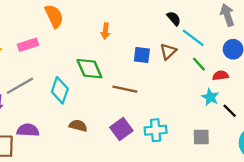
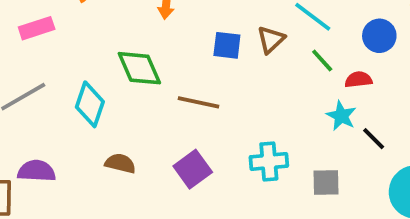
cyan cross: (156, 130) -> (269, 161), moved

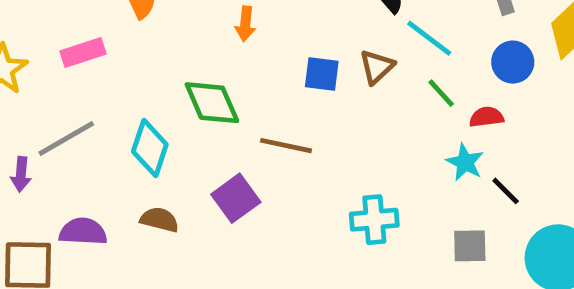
brown semicircle: (120, 163) -> (159, 220), moved
purple square: (193, 169) -> (236, 198), moved
gray square: (326, 182) -> (470, 246), moved

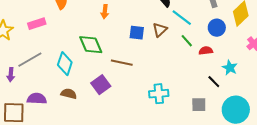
cyan star: (465, 162) -> (230, 68), moved

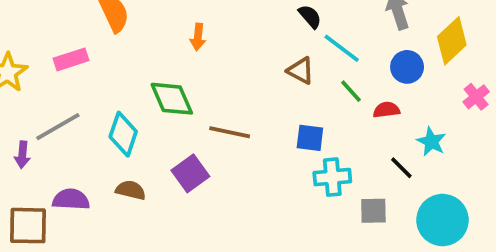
brown triangle: (160, 30) -> (301, 71), turned -49
blue square: (137, 33) -> (310, 138), moved
cyan cross: (159, 94) -> (332, 177), moved

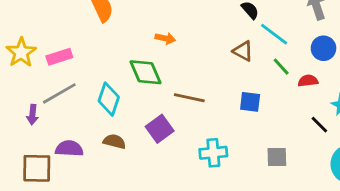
orange arrow: (198, 37) -> (165, 38), moved, turned -84
pink rectangle: (71, 59) -> (59, 57), moved
cyan cross: (332, 177) -> (213, 153), moved
gray square: (373, 211) -> (277, 157), moved

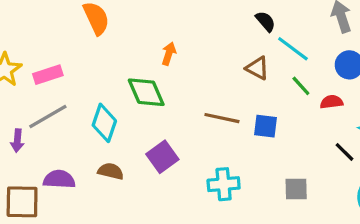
orange arrow: (165, 38) -> (169, 54), turned -84
brown line: (189, 98) -> (222, 118), moved

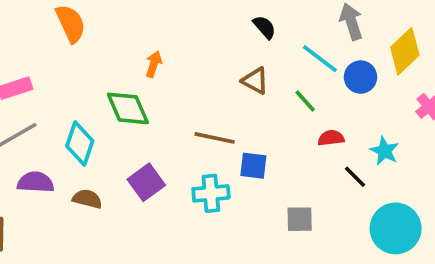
cyan line: (293, 49) -> (320, 59), moved
red semicircle: (332, 102) -> (331, 138), moved
blue square: (265, 126) -> (253, 166), moved
purple semicircle: (59, 179) -> (36, 182), moved
cyan cross: (224, 184) -> (211, 193), moved

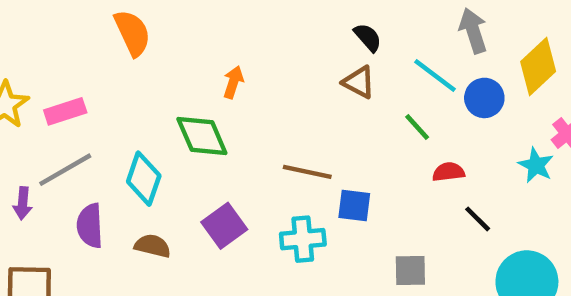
brown triangle: (255, 81) -> (359, 82), moved
cyan star: (384, 151) -> (536, 165), moved
purple semicircle: (36, 182) -> (90, 226), turned -96

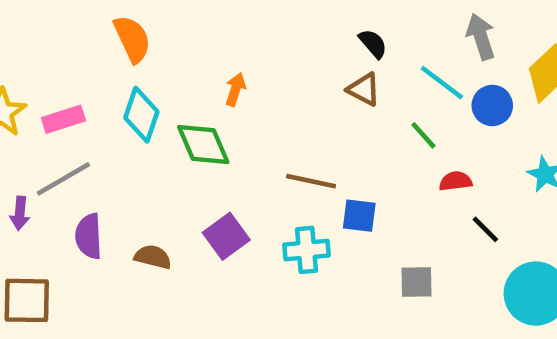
cyan diamond: (144, 179) -> (141, 115), moved

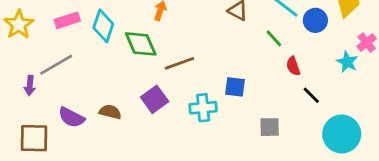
pink rectangle: (63, 119) -> (67, 20), moved
brown line: (311, 181) -> (180, 63), moved, turned -32
red semicircle: (456, 181) -> (293, 66), turned -102
purple semicircle: (89, 236) -> (71, 117), moved, turned -60

